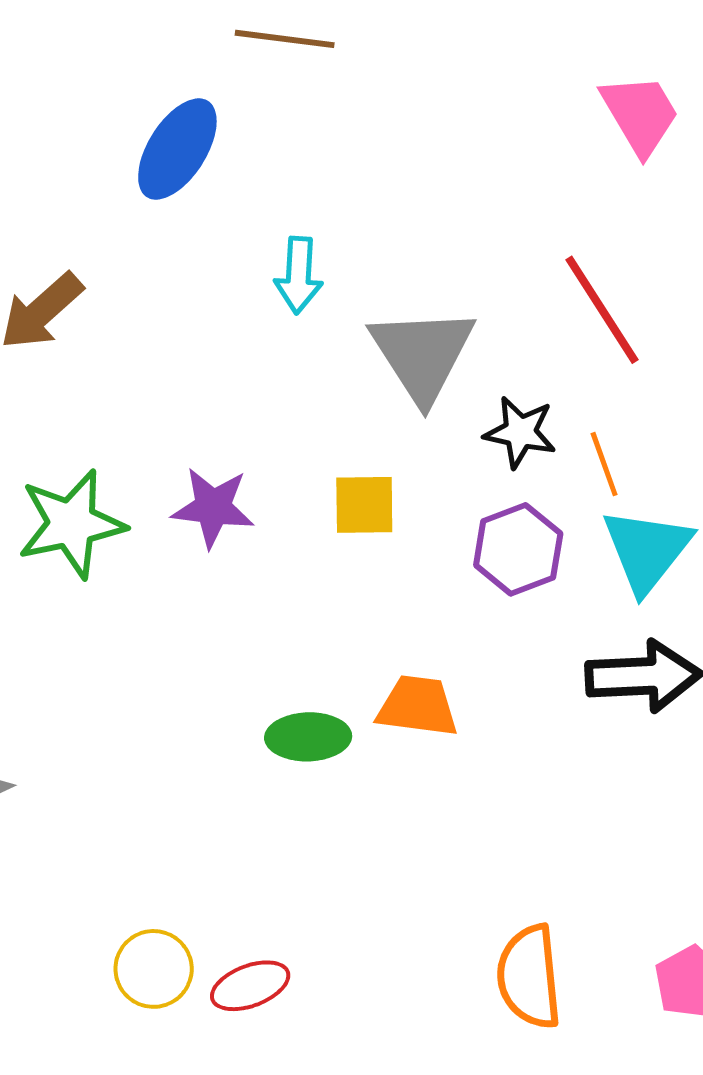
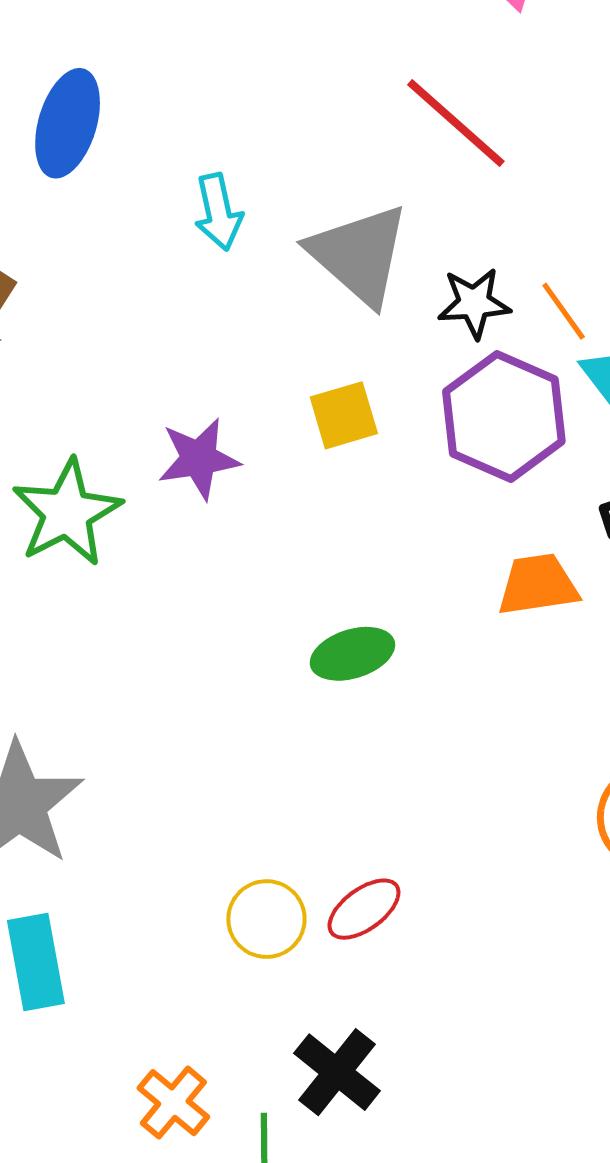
red line: (602, 310) -> (456, 123), moved
purple hexagon: (518, 549) -> (504, 416), size x1.4
orange trapezoid: (418, 706) -> (538, 585), moved

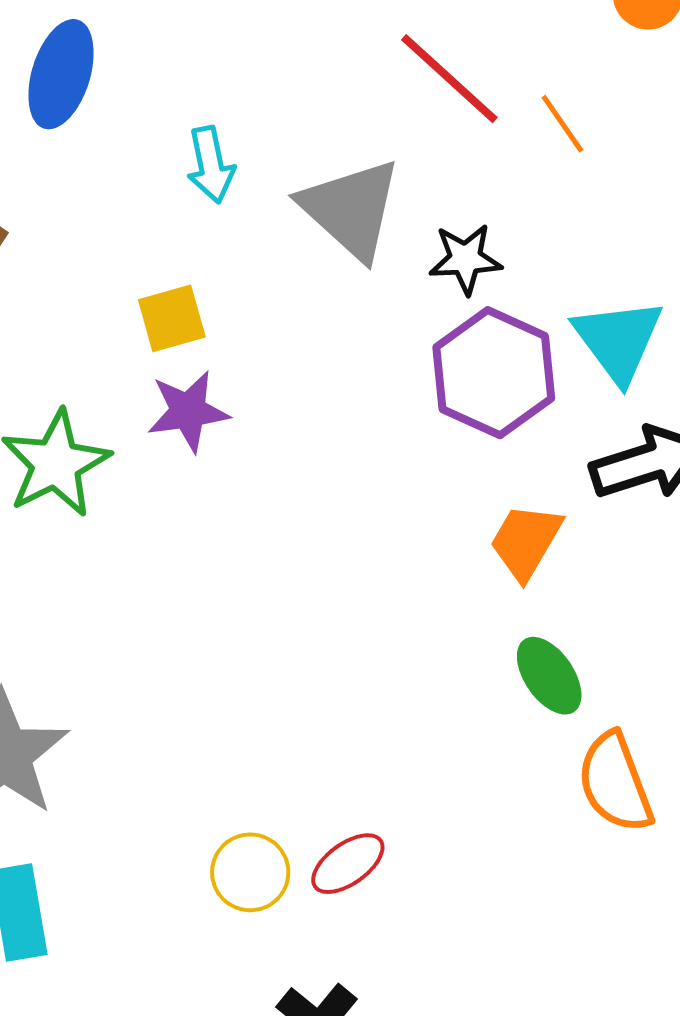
orange line: (564, 311) -> (562, 124), moved
yellow square: (344, 415) -> (172, 318), moved
orange trapezoid: (538, 585) -> (526, 541), turned -52
green ellipse: (352, 654) -> (549, 676), moved, turned 72

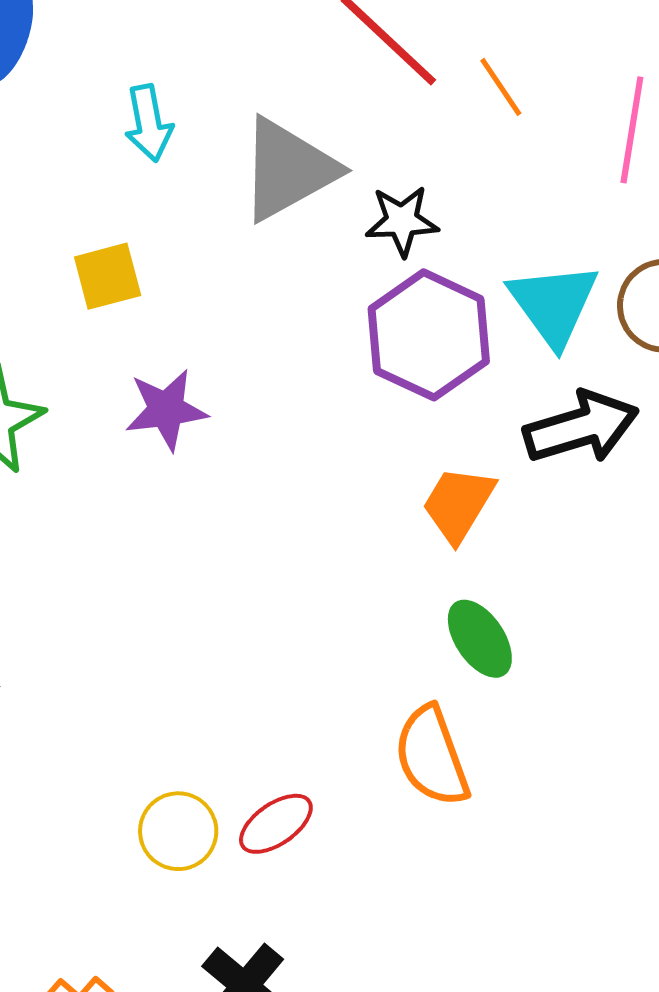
gray triangle: (351, 209) -> (288, 169), turned 48
purple star: (188, 411) -> (166, 410), moved
orange semicircle: (615, 783) -> (432, 756), moved

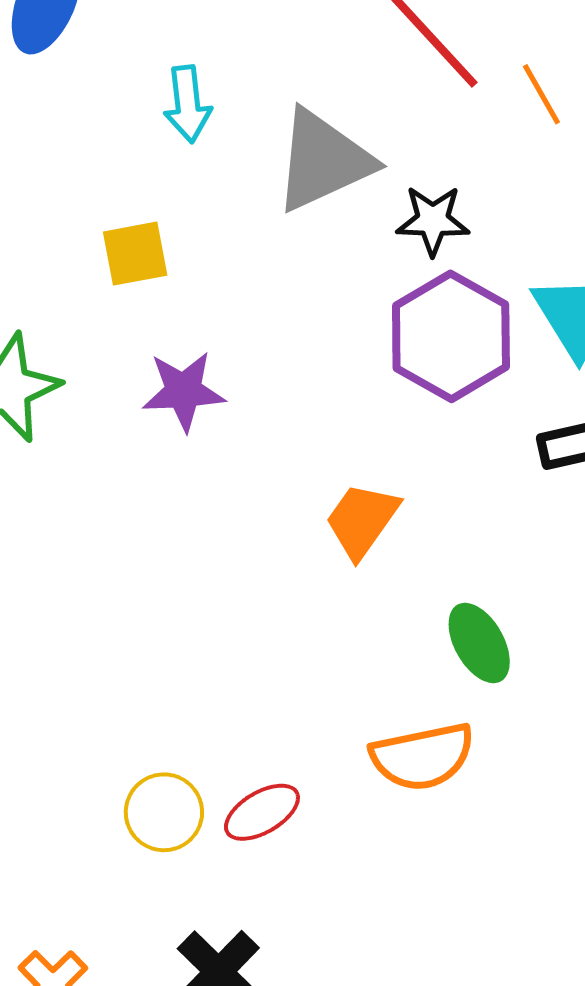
orange trapezoid: (458, 504) -> (362, 520), moved
orange semicircle: (432, 756) -> (422, 757), turned -86

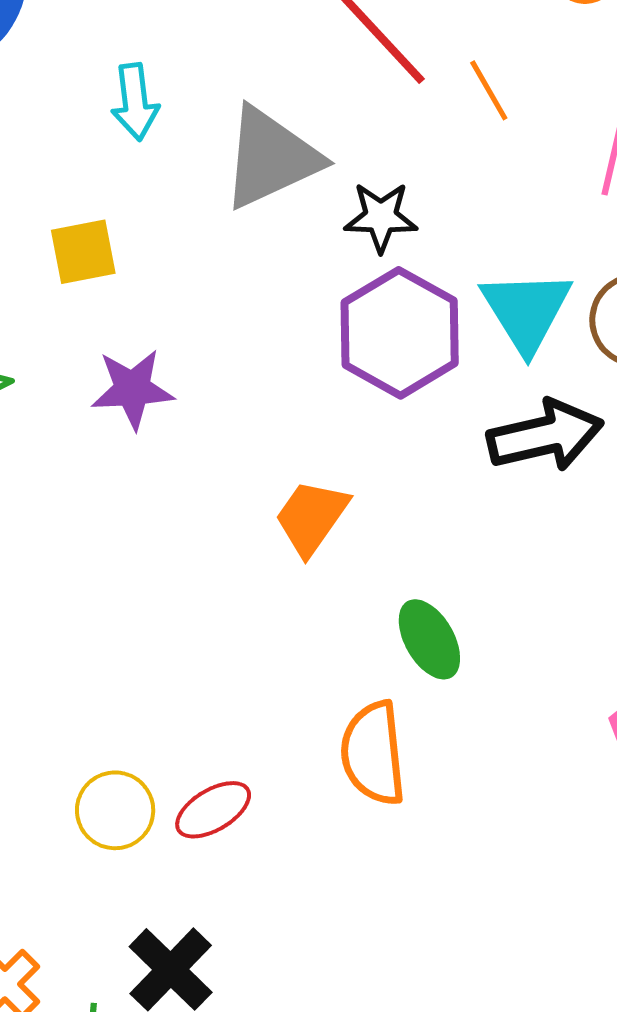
orange semicircle: (422, 757) -> (373, 753), turned 96

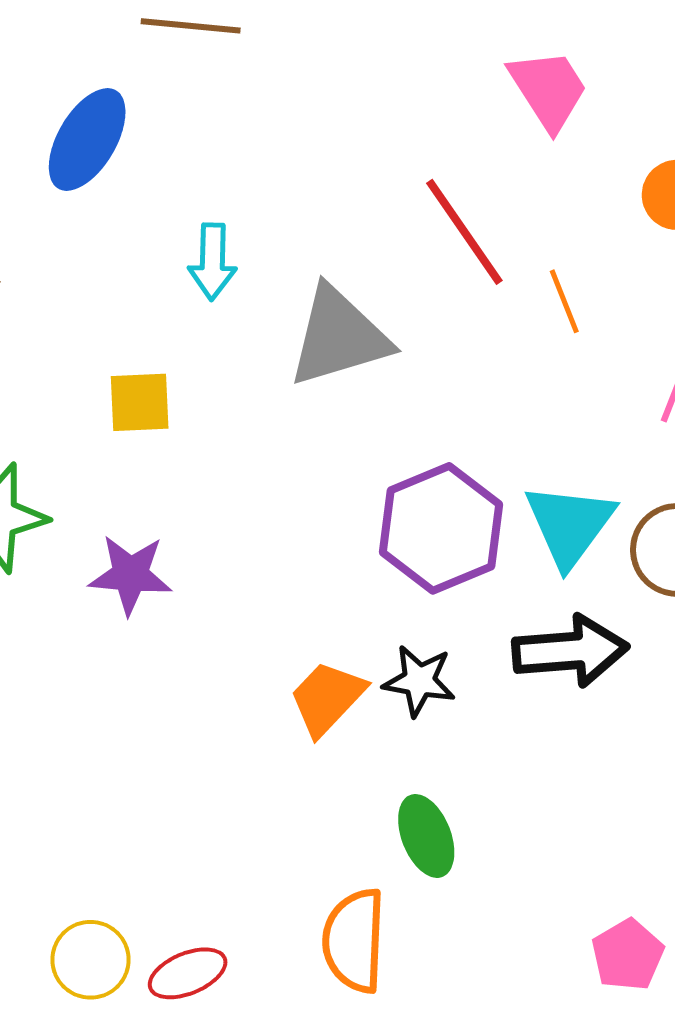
black star: (381, 217) -> (419, 681), moved
purple star: (132, 389) -> (130, 575), moved

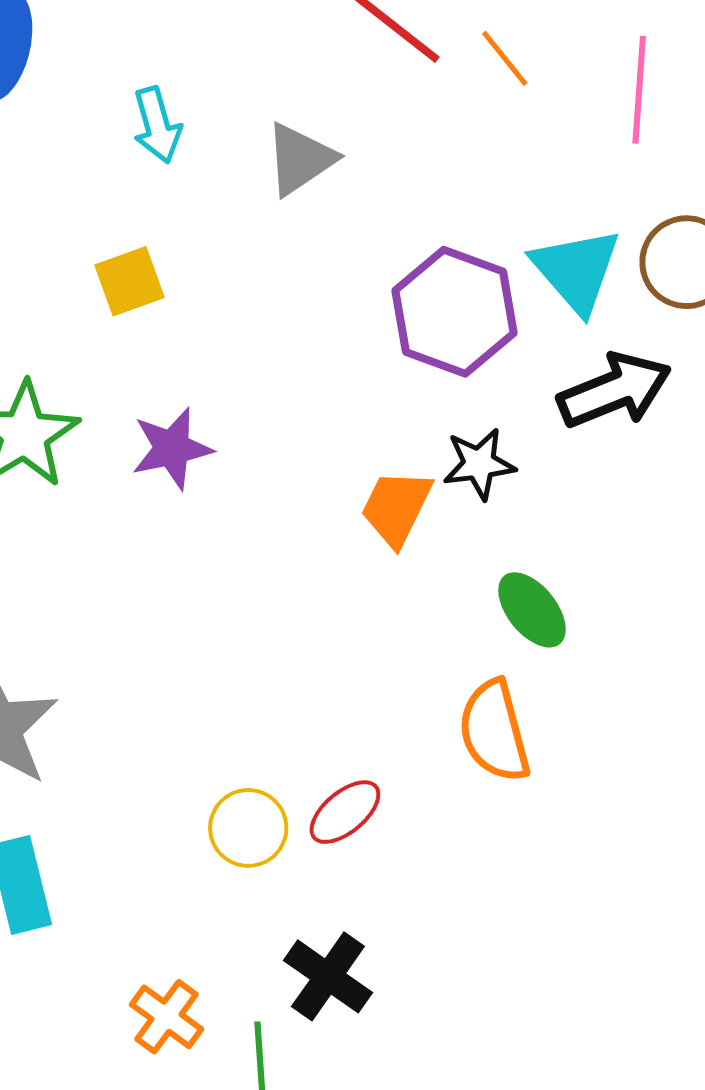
gray triangle: (339, 337) -> (300, 159), size x0.7

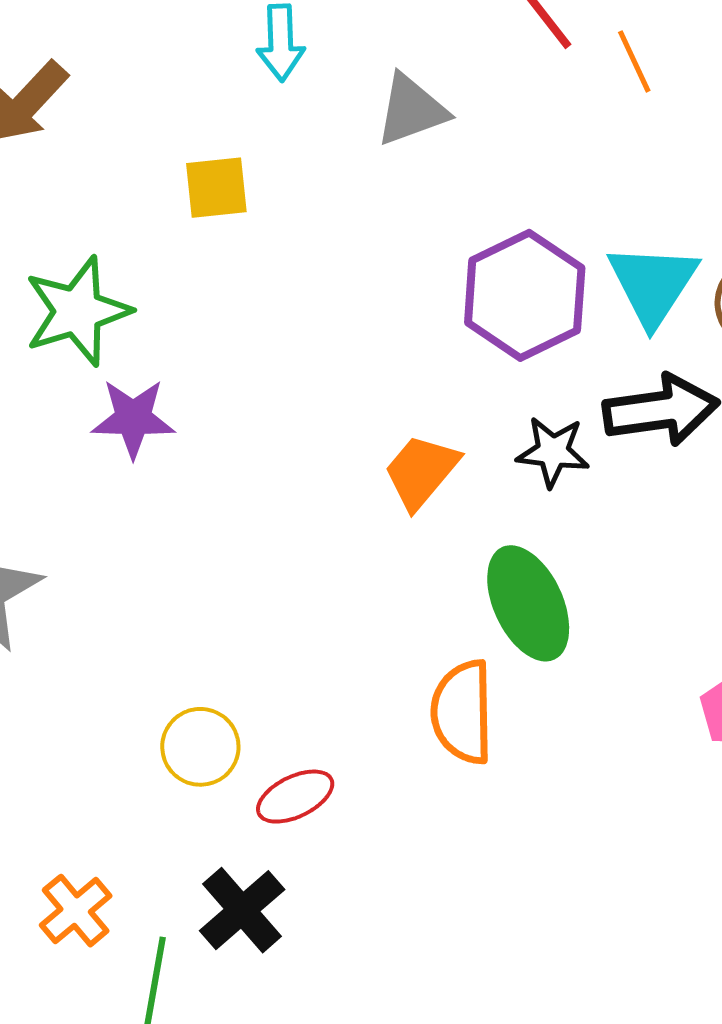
purple star: (172, 448) -> (133, 418), moved
black star: (479, 464) -> (553, 452), moved
green ellipse: (532, 610) -> (528, 603), size x1.4
red ellipse: (345, 812) -> (295, 797), moved

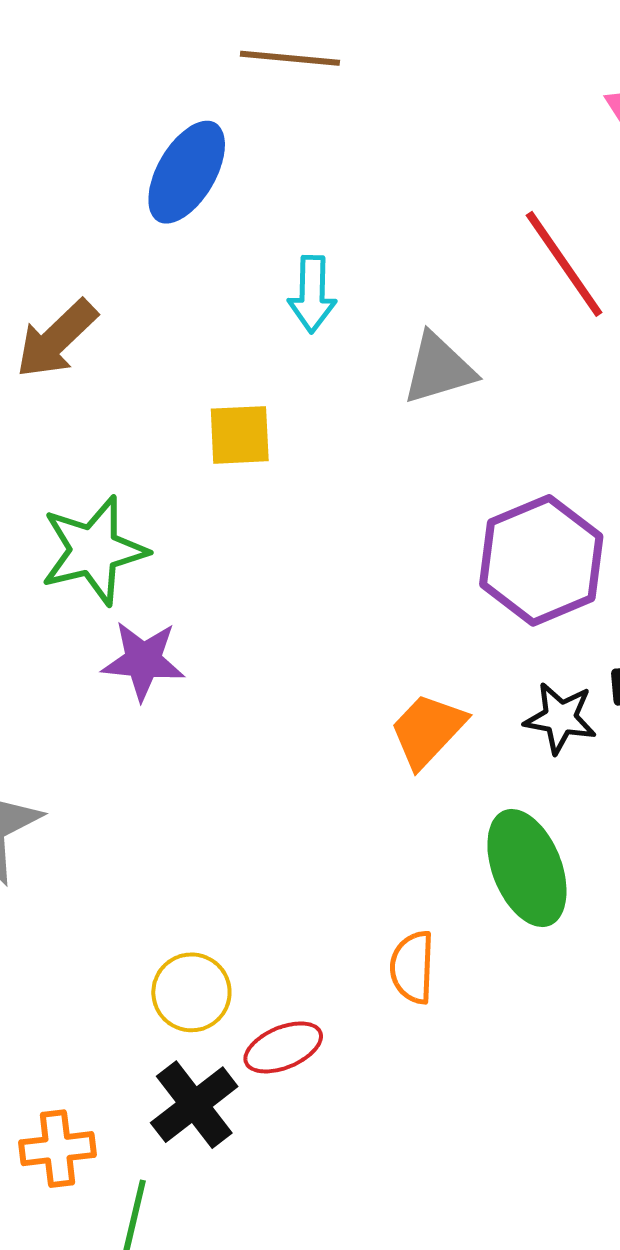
orange semicircle: (462, 712) -> (412, 967), moved, size x0.7
black cross: (242, 910) -> (194, 1105), moved
orange cross: (76, 911) -> (58, 1149), turned 30

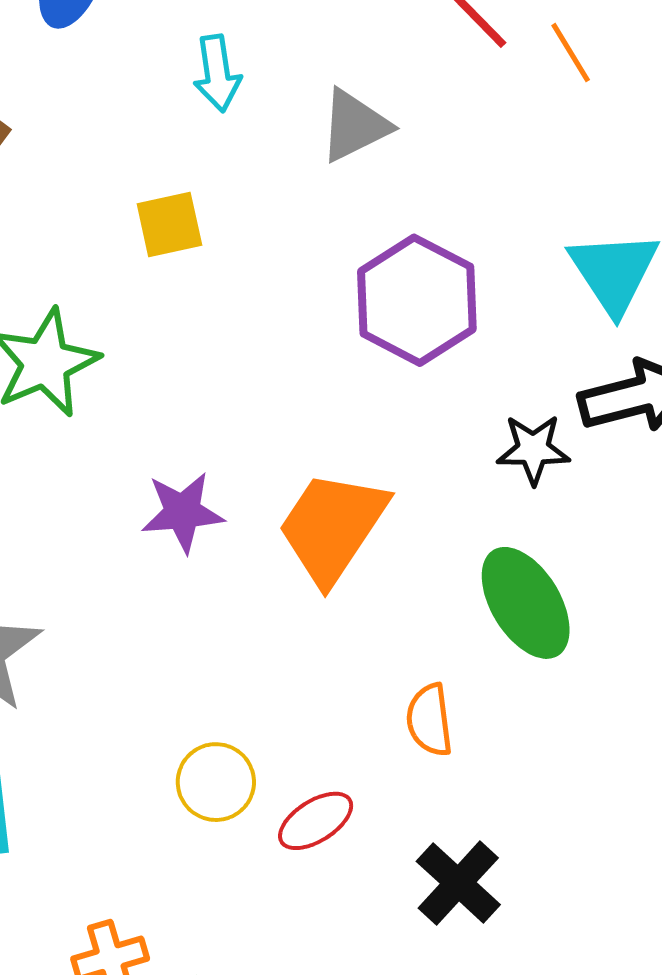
purple hexagon: (541, 560) -> (417, 300), moved
purple star: (143, 661) -> (183, 512), moved
orange trapezoid: (428, 730) -> (332, 527), moved, size x1.5
black cross: (194, 1105) -> (458, 883), moved

